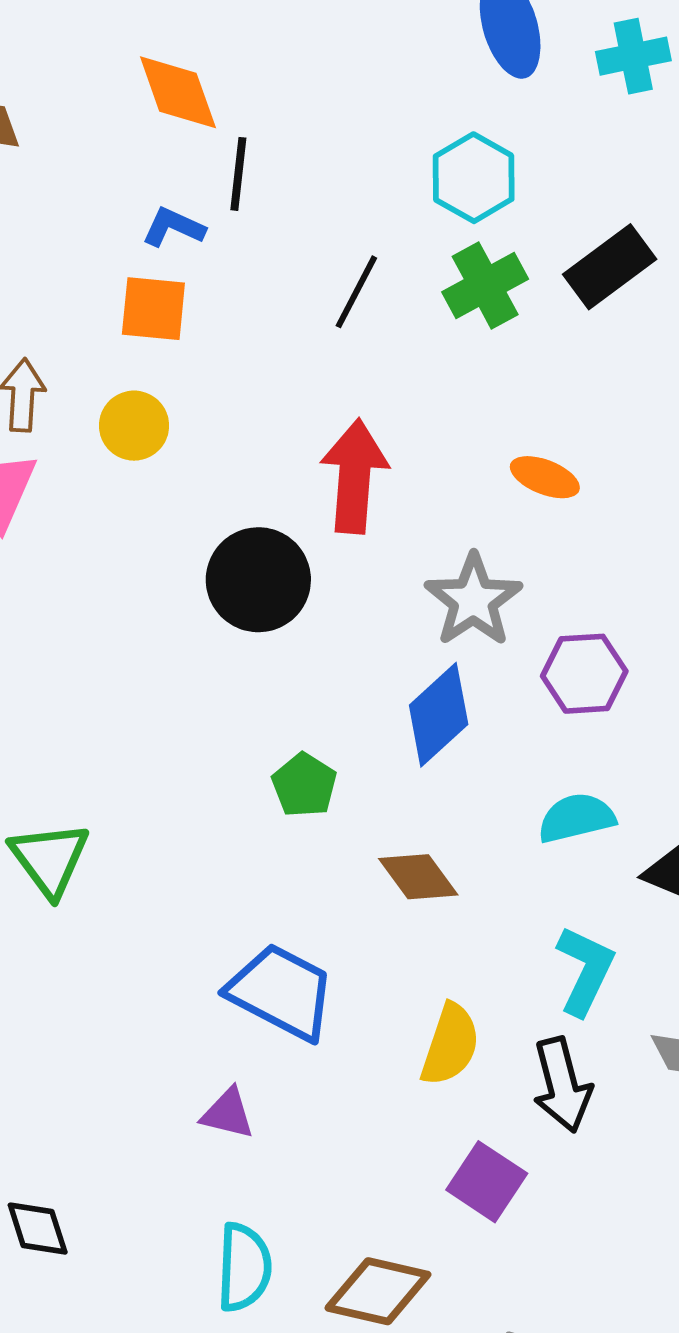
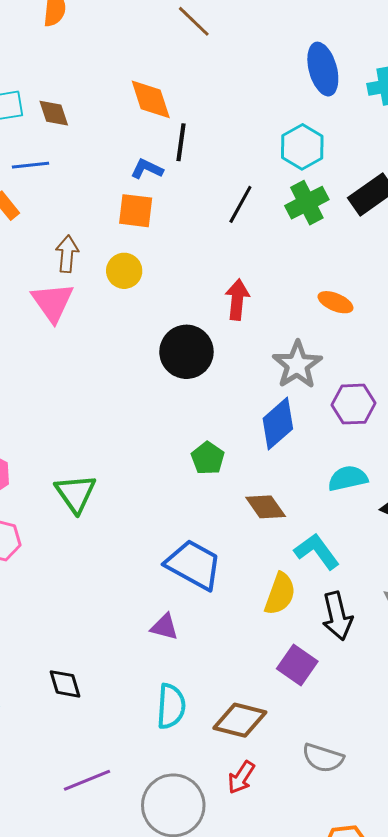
red arrow: (354, 476) -> (237, 299), size x0.7
cyan L-shape: (585, 970) -> (317, 551), moved, turned -63

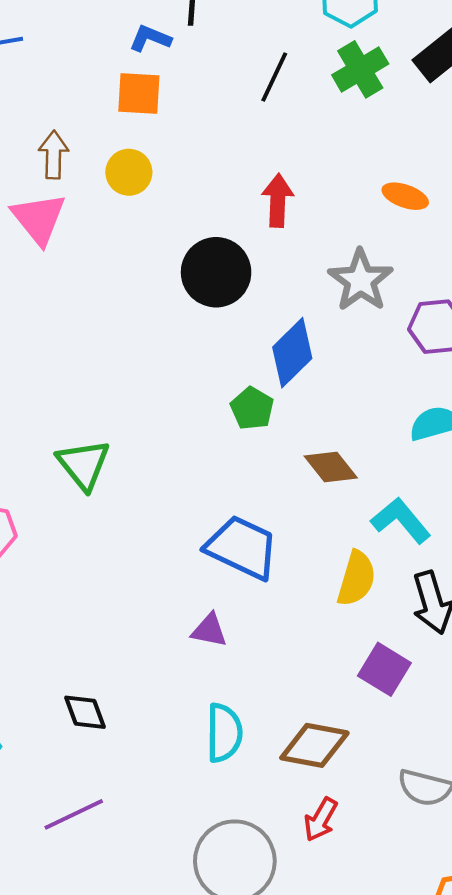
blue diamond: (278, 424) -> (292, 353), moved
purple line: (87, 780) -> (74, 814), moved

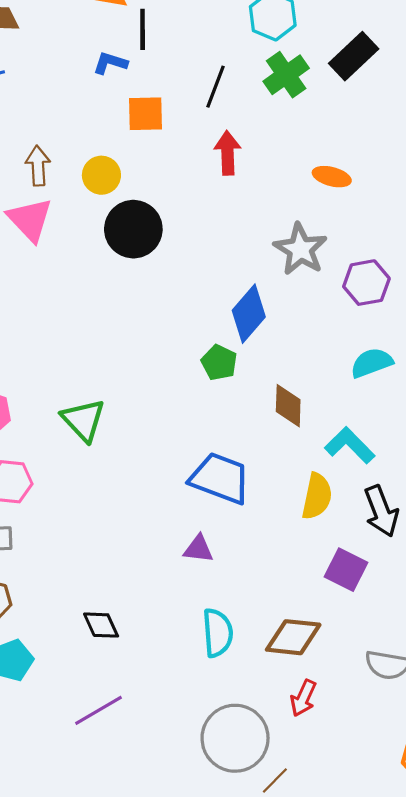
orange square: (139, 93) -> (145, 114), moved
red arrow: (278, 200) -> (228, 153), moved
black circle: (216, 272) -> (133, 229), moved
brown diamond: (331, 467) -> (288, 406), turned 45

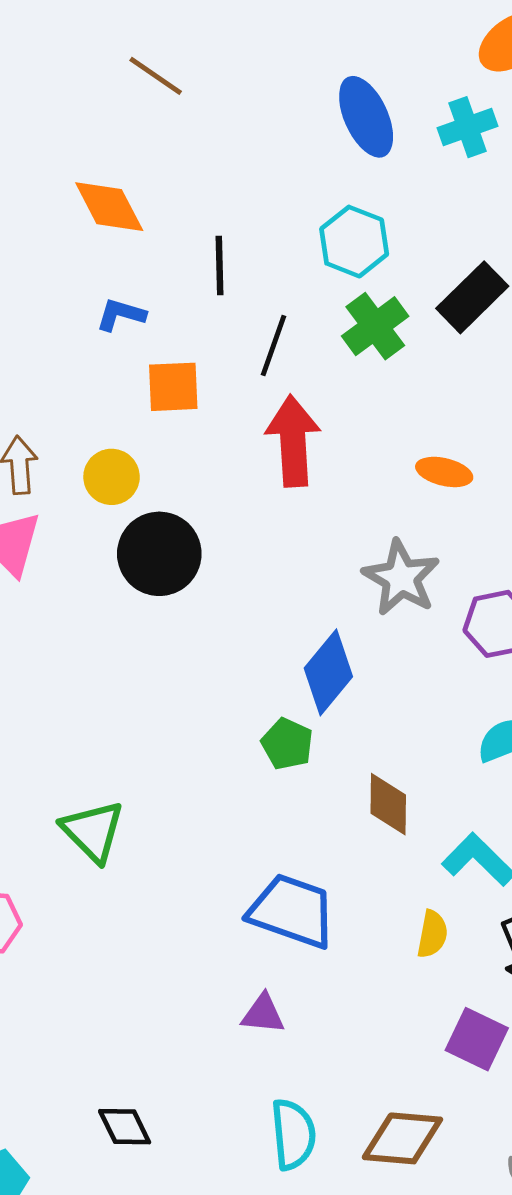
black line: (143, 29) -> (220, 265), moved
red arrow: (228, 153) -> (293, 441), size x1.4
yellow semicircle: (317, 496) -> (432, 934), size x0.7

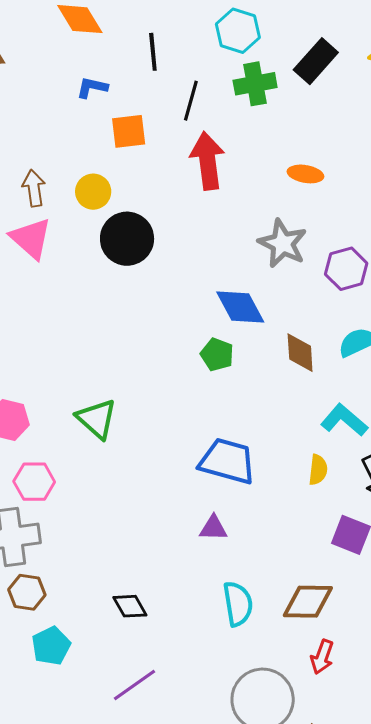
green cross: (375, 326) -> (255, 84), turned 30
blue diamond: (328, 672) -> (240, 307), turned -64
brown diamond: (388, 804) -> (300, 353), moved

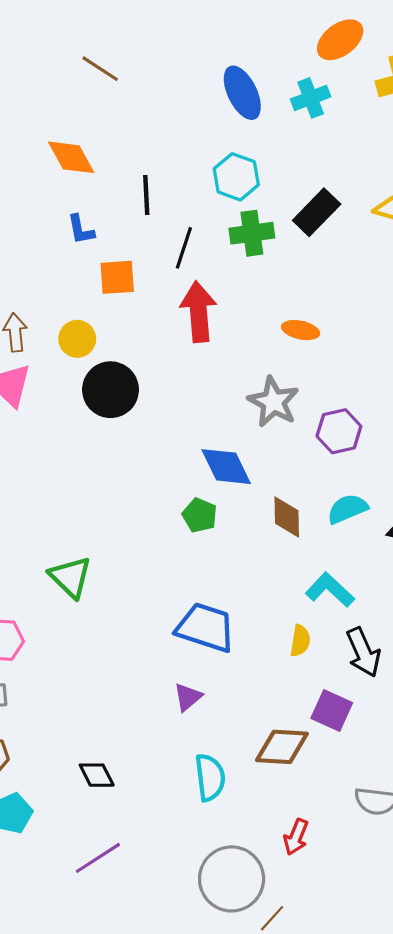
blue L-shape: (92, 87) -> (81, 230), turned -116
purple triangle: (213, 528) -> (188, 697), turned -44
brown diamond: (308, 602) -> (282, 747), moved

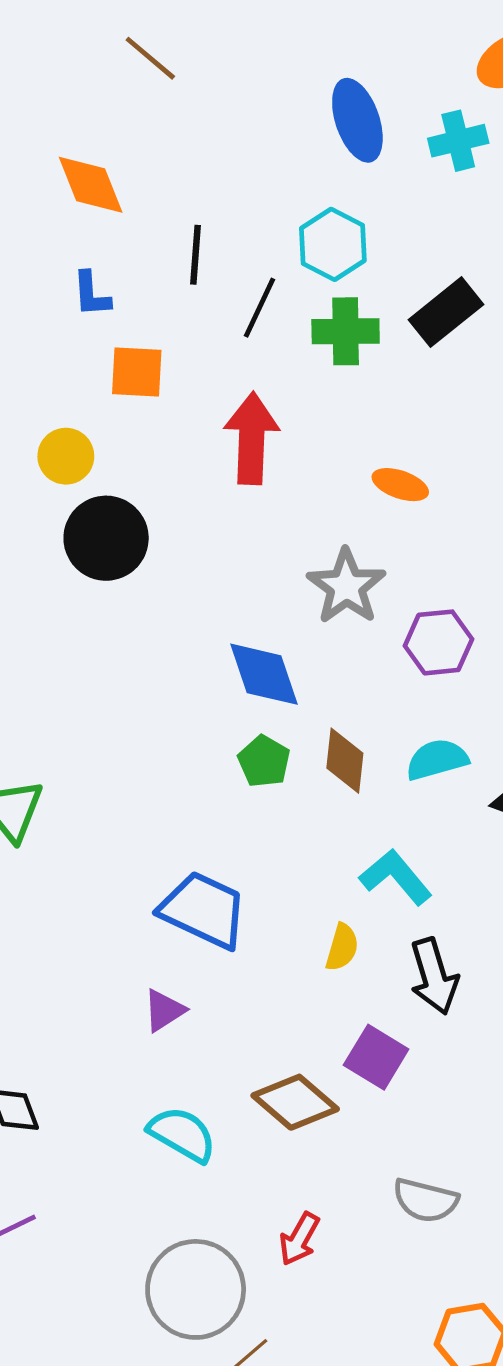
black line: (184, 248) -> (259, 308), moved
green pentagon: (200, 515) -> (264, 761), moved
brown diamond: (282, 747) -> (295, 1102), turned 30
cyan semicircle: (210, 777) -> (182, 1134), turned -60

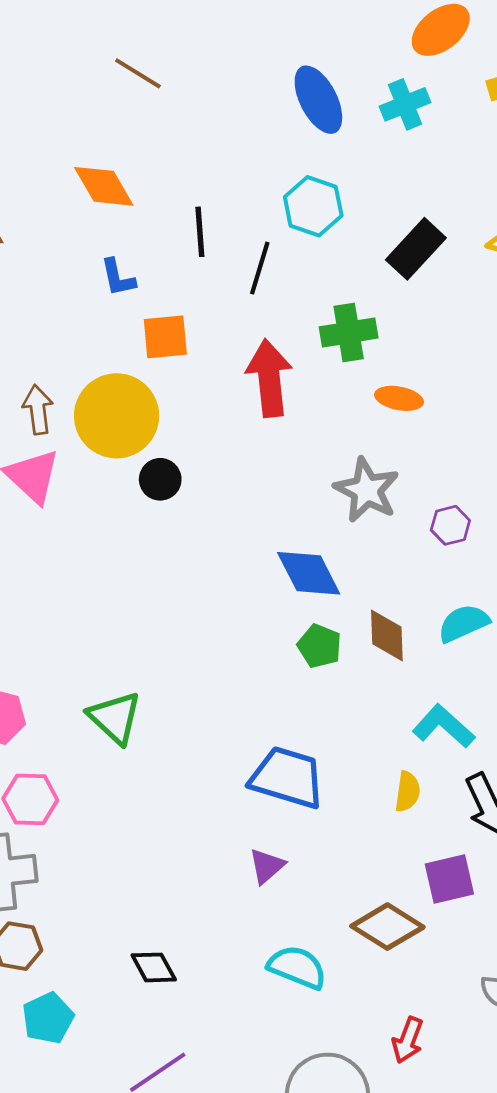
green cross: (346, 331) -> (349, 332), moved
yellow circle: (66, 456) -> (117, 416), size x1.8
black circle: (106, 538) -> (160, 479), size x0.6
purple hexagon: (439, 642) -> (450, 525), size x0.7
purple square: (376, 1057) -> (449, 879), turned -36

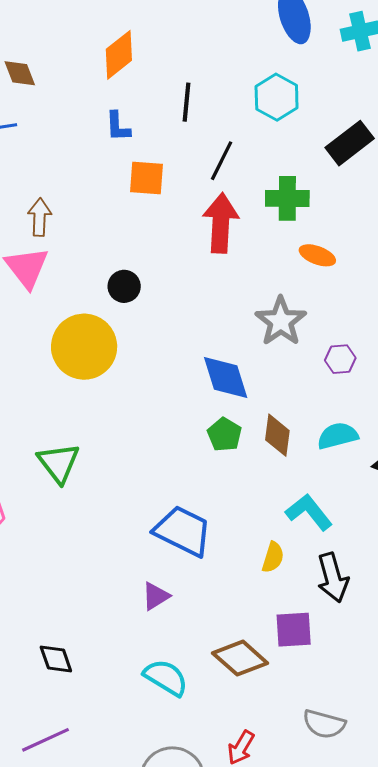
orange diamond: (104, 186) -> (119, 55), turned 72
black line: (260, 268) -> (222, 161), moved
yellow circle: (117, 416) -> (84, 347), moved

